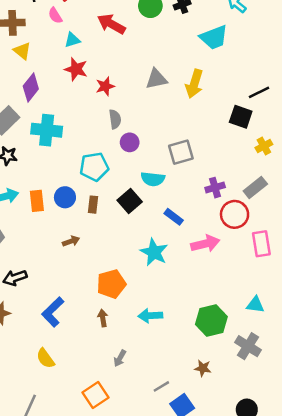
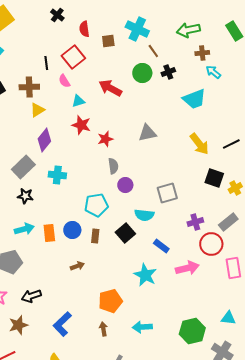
yellow triangle: (22, 51) -> (37, 110), turned 49
yellow arrow: (194, 84) -> (199, 144), moved, turned -55
black square: (241, 117) -> (214, 178), moved
cyan cross: (47, 130) -> (57, 175), size x0.7

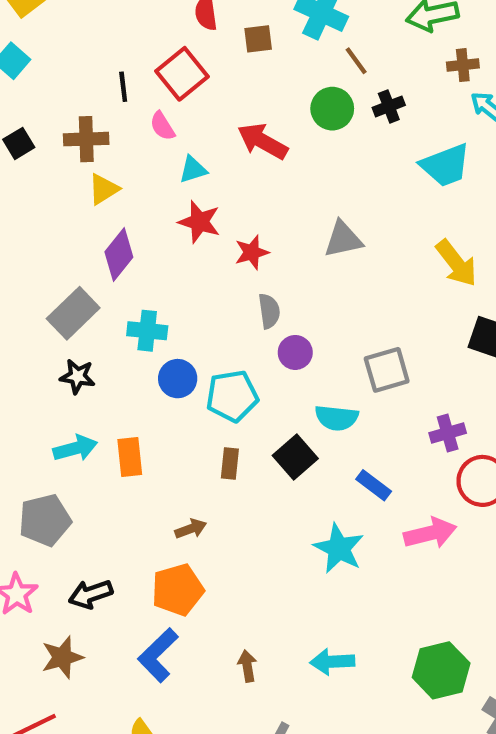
blue circle: (72, 230) -> (178, 379), moved
orange pentagon: (110, 301) -> (178, 590), moved

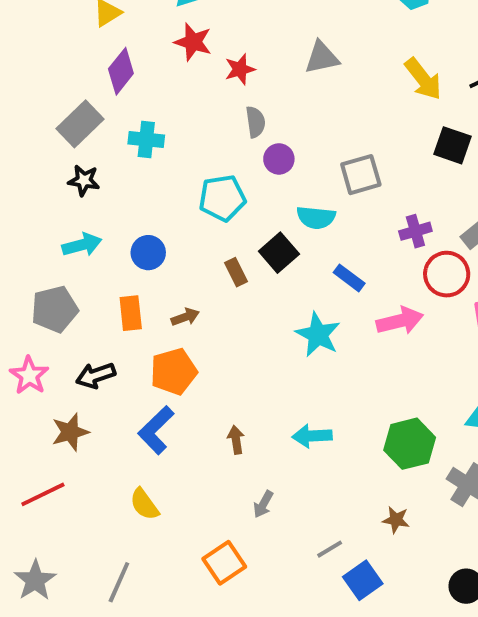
blue circle: (178, 379) -> (148, 253), moved
orange rectangle: (130, 457) -> (131, 313), moved
brown rectangle: (230, 463) -> (236, 272), moved, turned -32

